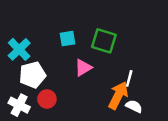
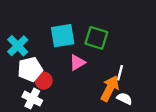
cyan square: (67, 39) -> (63, 36), size x1.6
red circle: (47, 99) -> (44, 81), moved
white cross: (19, 105) -> (32, 99), moved

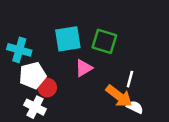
cyan cross: (18, 46) -> (19, 50), turned -30
orange arrow: (110, 88) -> (119, 96), turned 100

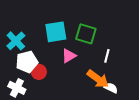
cyan cross: (19, 50) -> (16, 41), turned 30
white line: (130, 79) -> (107, 56), moved
white cross: (35, 107) -> (17, 88), moved

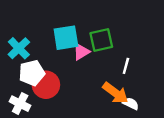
green square: (86, 34) -> (101, 40), turned -30
pink triangle: (69, 56) -> (81, 52), moved
red circle: (39, 72) -> (46, 85), size x1.5

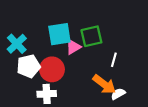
red circle: (46, 85) -> (52, 69), moved
white cross: (20, 104) -> (47, 94), moved, turned -30
white semicircle: (131, 104) -> (118, 94), turned -56

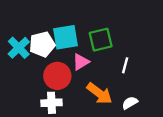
pink triangle: (73, 47) -> (81, 62), moved
white pentagon: (28, 66) -> (42, 44), moved
orange arrow: (104, 84) -> (99, 93), moved

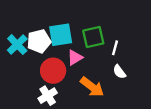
white line: (125, 65) -> (115, 48), moved
white cross: (51, 103) -> (48, 96), turned -30
white semicircle: (130, 103) -> (119, 72), moved, turned -96

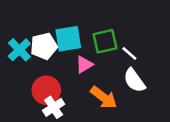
white line: (115, 48) -> (129, 53), turned -64
red circle: (53, 71) -> (46, 90), moved
white semicircle: (119, 72) -> (134, 80), size x1.5

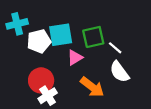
cyan cross: (19, 50) -> (17, 24), moved, turned 30

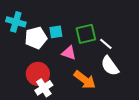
cyan cross: (17, 24) -> (16, 22), turned 30
cyan square: (61, 35) -> (56, 32), size x0.6
pink triangle: (75, 58) -> (69, 53), turned 49

